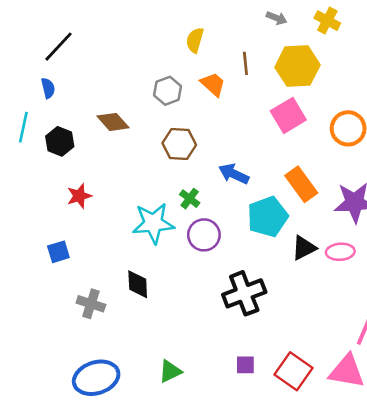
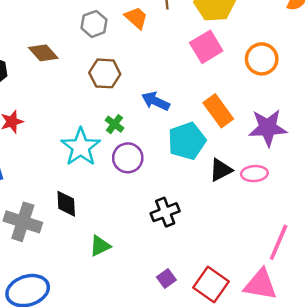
cyan star: (153, 223) -> (81, 147), turned -30
black cross: (244, 293) -> (165, 212), size x0.7
gray cross: (91, 304) -> (23, 222), size x1.4
purple square: (245, 365) -> (166, 278), turned -36
green triangle: (170, 371) -> (100, 246), moved

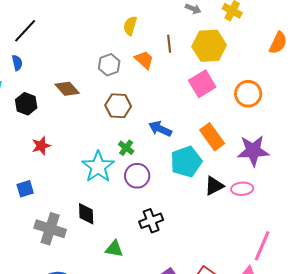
black cross: (165, 212) -> (151, 221), moved
green triangle: (100, 246) -> (114, 249), turned 36

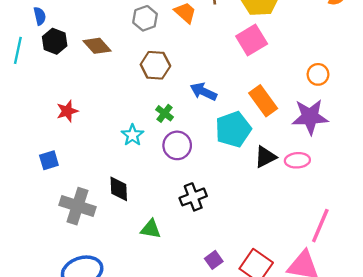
orange circle: (248, 94) -> (318, 74), moved, size x0.7
black hexagon: (26, 104) -> (55, 41), moved
cyan star: (98, 167) -> (132, 135), size x0.6

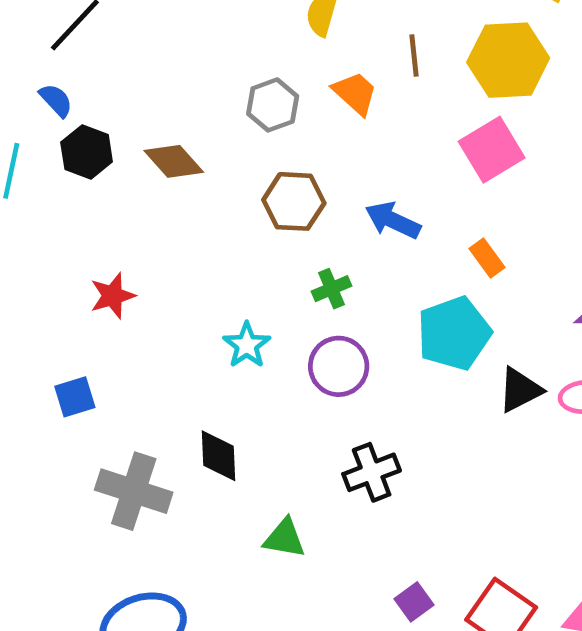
blue semicircle: (40, 16) -> (56, 100), turned -30
blue arrow: (203, 92) -> (393, 220), moved
orange rectangle: (263, 101) -> (487, 258), moved, size x0.6
green cross: (165, 113) -> (332, 289), moved, turned 30

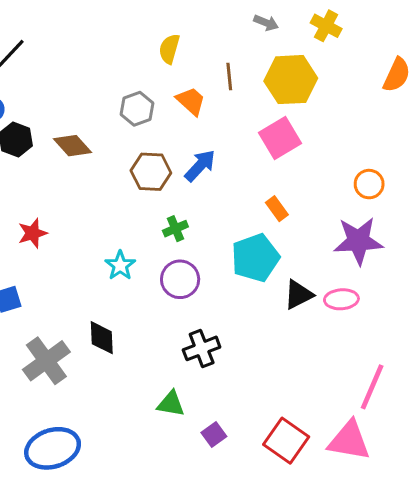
blue arrow: (393, 220) -> (200, 166), moved, turned 108
gray cross: (134, 491) -> (46, 361), turned 36
green triangle: (284, 538) -> (171, 404), moved
purple square: (414, 602) -> (214, 435), moved

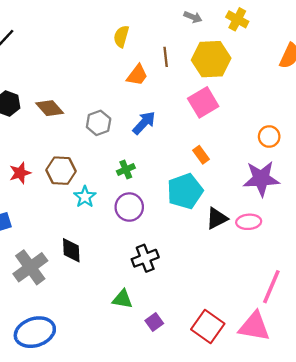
orange trapezoid: (191, 101) -> (137, 75), turned 85
gray hexagon: (137, 109) -> (99, 123), moved
brown hexagon: (151, 172) -> (61, 171), moved

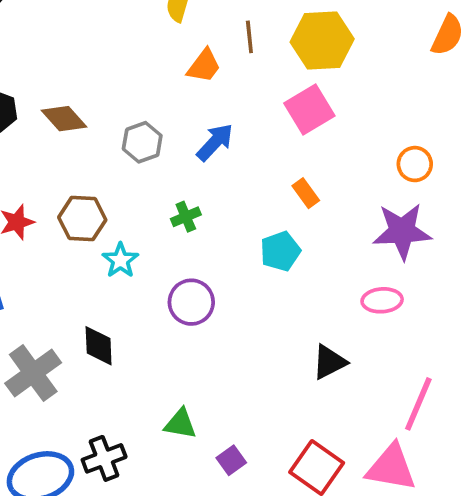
cyan pentagon: (185, 191) -> (280, 251), size x0.7
purple circle: (129, 207) -> (191, 302), moved
black triangle: (217, 218) -> (329, 362), moved
black cross: (145, 258) -> (104, 458), moved

